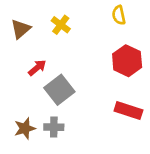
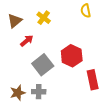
red hexagon: (127, 61) -> (72, 56), moved
red arrow: (37, 68) -> (27, 41), moved
red rectangle: (128, 110) -> (93, 80), turned 60

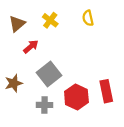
yellow semicircle: (86, 11) -> (88, 18), moved
red hexagon: (72, 56) -> (76, 97), moved
brown star: (18, 93) -> (14, 83), moved

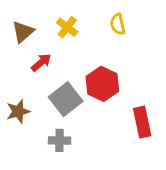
red hexagon: (76, 97) -> (102, 84), moved

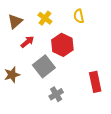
red hexagon: (102, 84) -> (62, 45), moved
gray cross: (60, 140) -> (56, 94), moved, turned -32

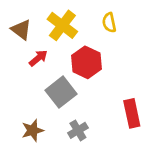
yellow cross: (45, 18) -> (62, 25), size x1.5
brown triangle: (15, 21) -> (21, 30), turned -42
brown star: (12, 75) -> (33, 130), moved

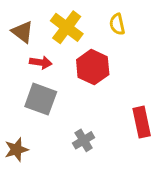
red arrow: (38, 58) -> (41, 62), turned 48
gray square: (61, 92) -> (41, 99), moved, turned -32
brown star: (33, 130) -> (16, 150), moved

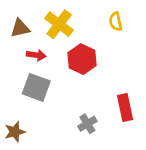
yellow semicircle: (117, 24) -> (116, 22), moved
brown triangle: (22, 32) -> (20, 28), turned -50
gray cross: (84, 140) -> (87, 124), moved

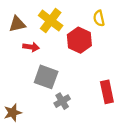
red hexagon: (82, 59) -> (79, 40), moved
gray square: (36, 87) -> (46, 77), moved
gray cross: (87, 124) -> (62, 101), moved

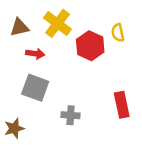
yellow semicircle: (99, 18) -> (118, 33), moved
gray square: (46, 77) -> (35, 88), moved
gray cross: (62, 101) -> (71, 115), turned 35

